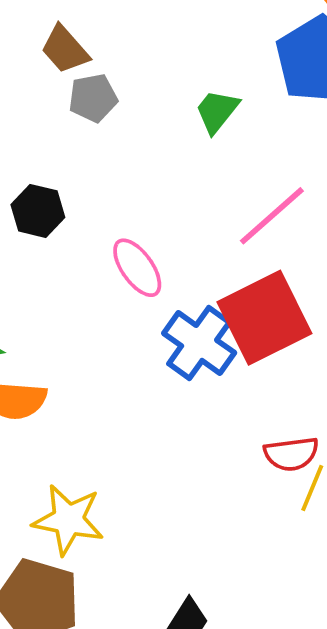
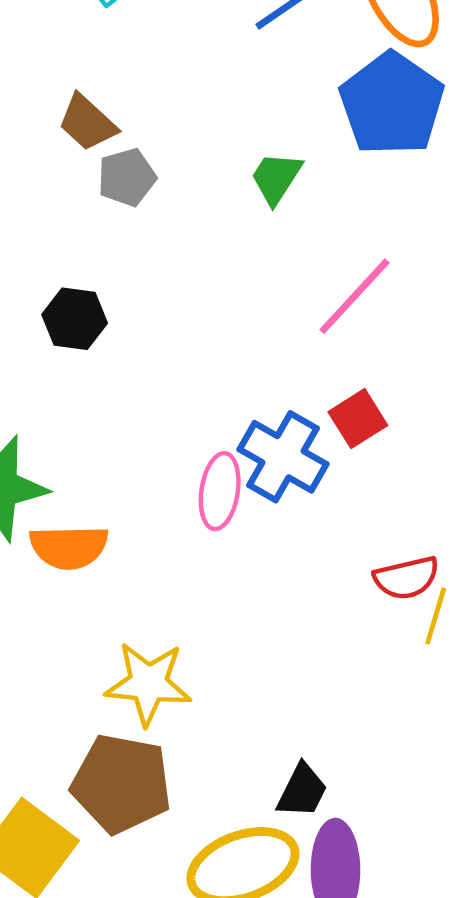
pink ellipse: (137, 268) -> (220, 491), moved, turned 50
red square: (264, 318) -> (358, 419), size x0.5

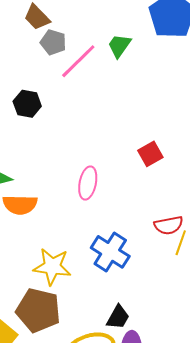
gray pentagon: (127, 177) -> (53, 42), turned 30
pink line: (354, 296) -> (78, 61), moved
blue cross: (283, 457) -> (110, 252), moved

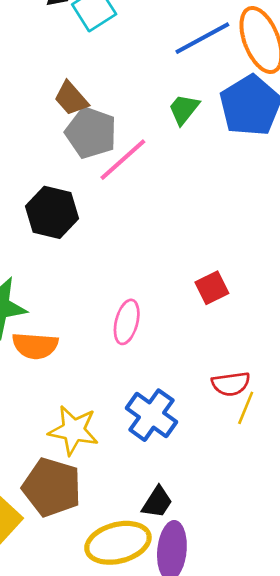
gray pentagon: (53, 42) -> (91, 133), size x1.5
green trapezoid: (119, 46) -> (184, 109), moved
black hexagon: (27, 104) -> (52, 212), size x1.4

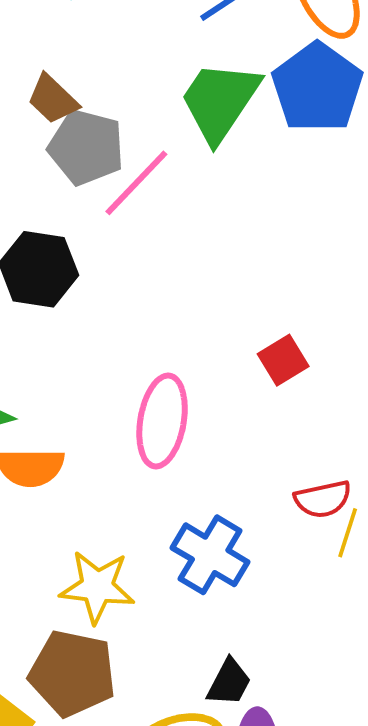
green trapezoid: (184, 109) -> (220, 101), size x1.8
pink ellipse: (127, 322) -> (162, 421), size x1.4

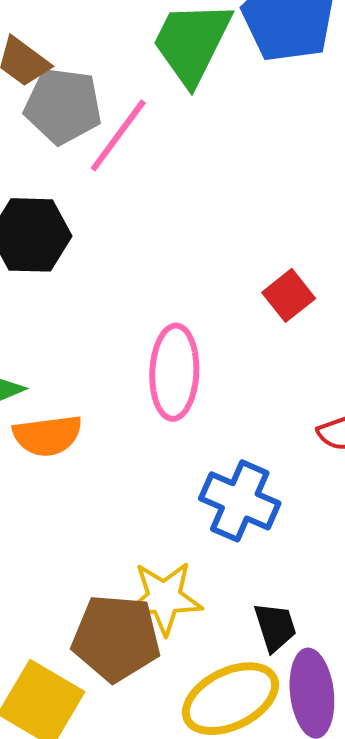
yellow star: (97, 587) -> (164, 598), moved
black trapezoid: (229, 682) -> (275, 627), turned -38

